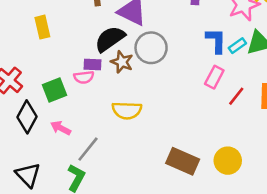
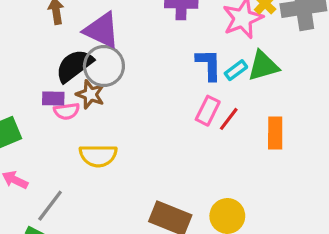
gray circle: (151, 48) -> (104, 66), moved
pink semicircle: (84, 77) -> (67, 111), moved
red line: (236, 96) -> (229, 119), moved

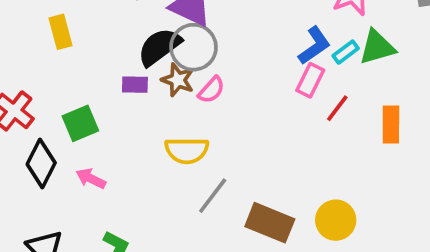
blue L-shape: (209, 65) -> (314, 46), turned 56
pink semicircle: (67, 111) -> (211, 90), moved, turned -40
pink rectangle: (208, 111) -> (310, 80), moved
gray line: (50, 206) -> (213, 196), moved

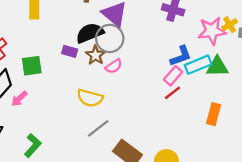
cyan rectangle: (346, 52) -> (198, 65), size x1.6
red line: (337, 108) -> (172, 93), moved
pink arrow: (91, 179) -> (19, 99), moved, turned -84

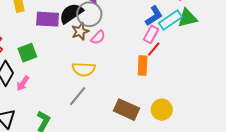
purple rectangle: (70, 51) -> (48, 19), moved, size x1.6
brown star: (95, 55) -> (80, 31), turned 30
orange rectangle: (214, 114) -> (143, 65), moved
gray line: (98, 128) -> (78, 96), moved

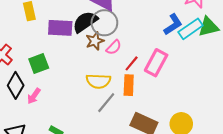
pink rectangle: (151, 34) -> (156, 63), moved, size x1.4
red line: (154, 49) -> (132, 63), moved
orange rectangle: (143, 65) -> (129, 85), moved
gray line: (78, 96) -> (106, 103), moved

